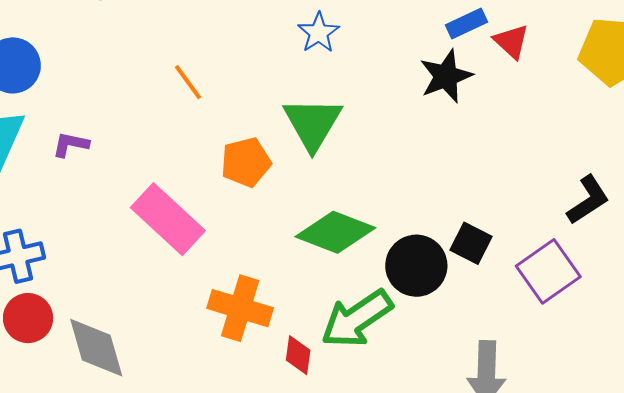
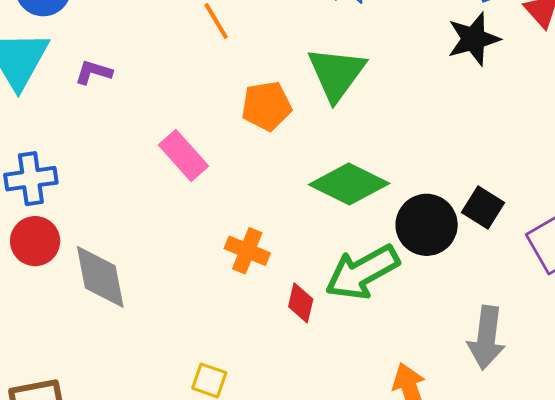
pink rectangle: (168, 219) -> (183, 155), size x0.7
orange cross: (240, 308) -> (247, 251), size x0.7

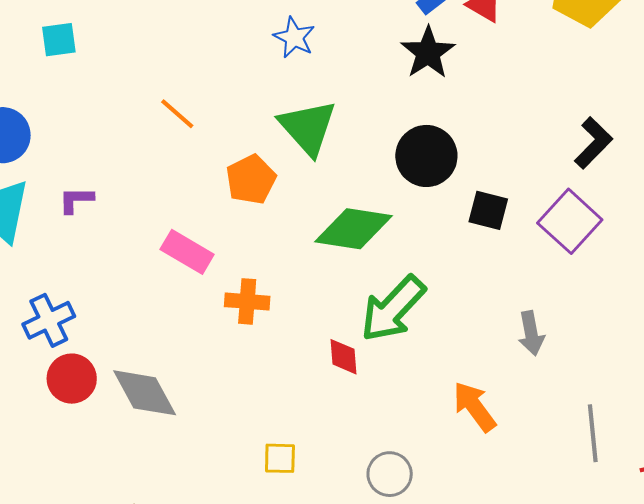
black circle: (427, 225) -> (426, 156), moved
orange cross: (247, 251) -> (247, 301), moved
gray arrow: (486, 338) -> (531, 333), size x0.7

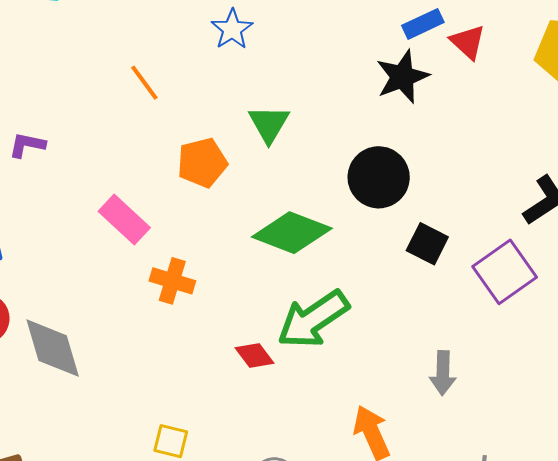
blue star: (294, 37) -> (232, 29), moved
green triangle: (308, 127) -> (269, 124), size x0.7
red diamond: (343, 357) -> (255, 355), turned -45

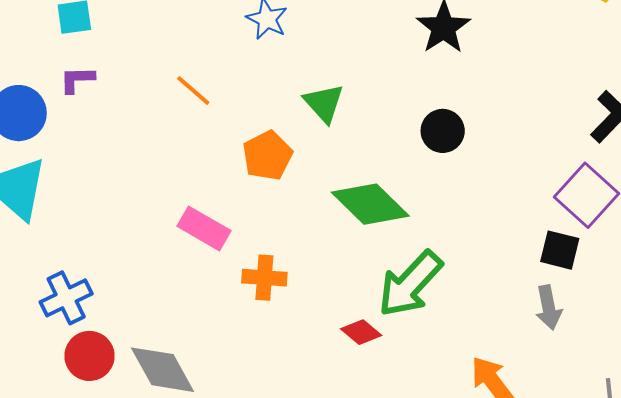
purple L-shape: (27, 145) -> (77, 79), moved
black circle: (379, 177) -> (443, 131), size x0.7
green diamond: (292, 233) -> (370, 204), turned 36
black square: (427, 244) -> (560, 250), moved

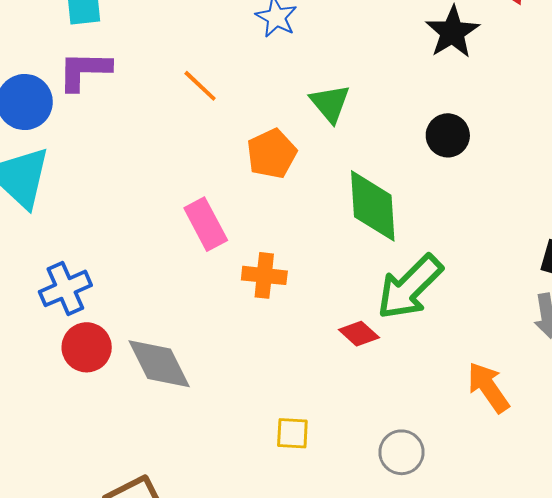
purple L-shape: (77, 79) -> (84, 71), size x1.5
green diamond: (370, 204) -> (373, 206), turned 40
pink rectangle: (204, 228) -> (206, 224), turned 30

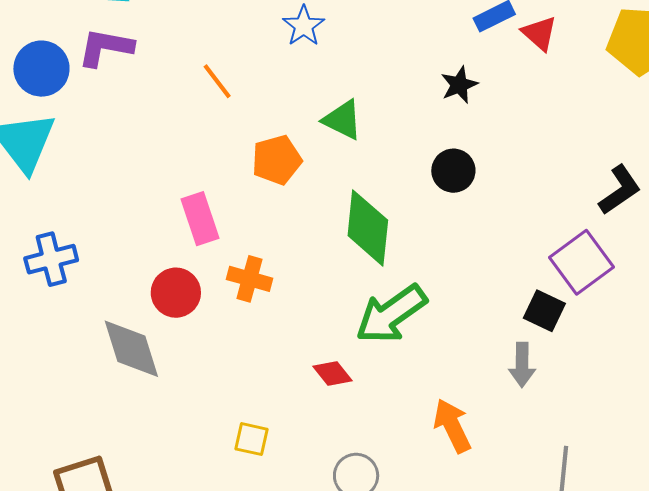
black star: (452, 32) -> (459, 85), moved, size x0.7
green triangle: (330, 103) -> (343, 120), turned -33
red diamond: (359, 334) -> (332, 374), moved
red circle: (87, 347) -> (176, 293), moved

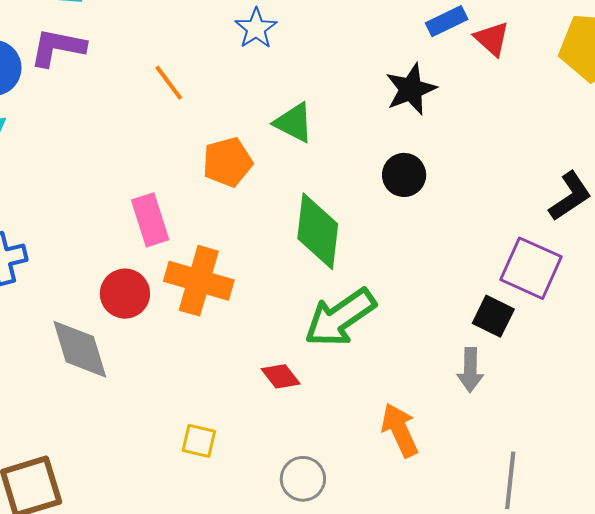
black star: (459, 85) -> (411, 89), size x1.4
purple square: (582, 262) -> (531, 268), turned -30
orange cross: (250, 279) -> (199, 281), size x1.5

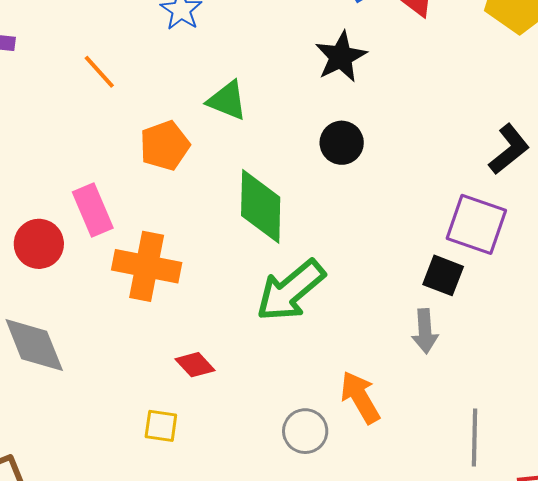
red circle: (125, 294) -> (39, 244), moved
red diamond: (281, 376) -> (195, 365), moved
gray circle: (303, 479) -> (305, 431), moved

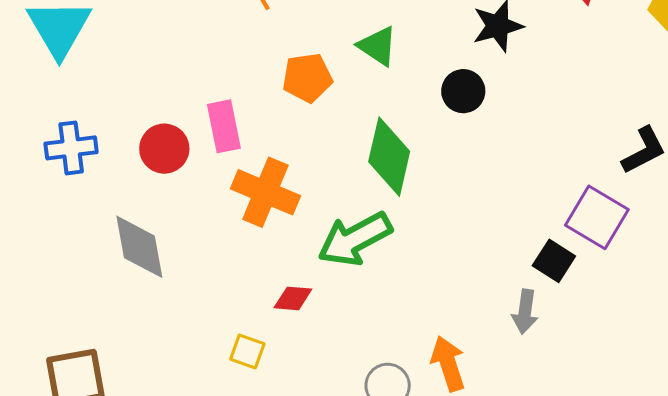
black circle: (342, 143) -> (463, 91), moved
green arrow: (291, 291) -> (355, 239), moved
red diamond: (195, 365) -> (293, 298), turned -54

